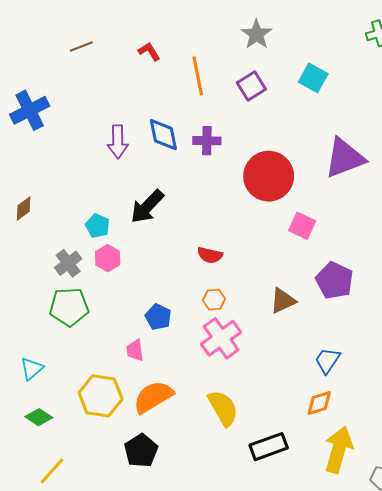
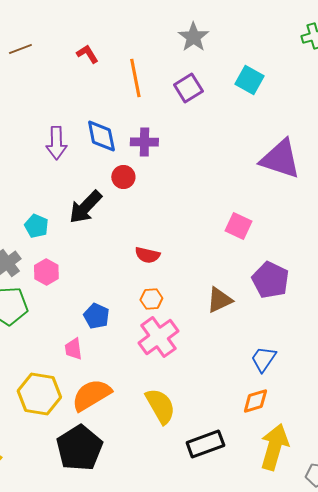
purple triangle: (345, 158) -> (280, 159), turned 39
red circle: (269, 176) -> (123, 177), moved, size x0.5
pink hexagon: (108, 258) -> (46, 272), moved
black pentagon: (141, 451) -> (79, 448), size x1.4

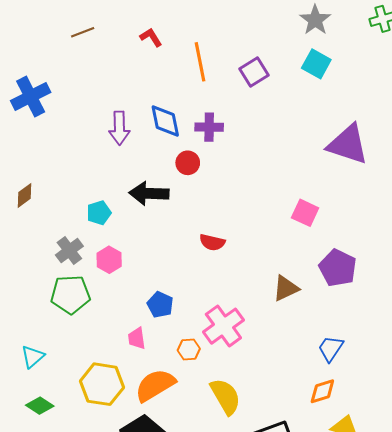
gray star: (193, 37) -> (315, 20), moved
black arrow: (85, 207) -> (149, 193), turned 48
cyan pentagon: (36, 226) -> (99, 213), turned 30
orange hexagon: (151, 299) -> (189, 350), moved

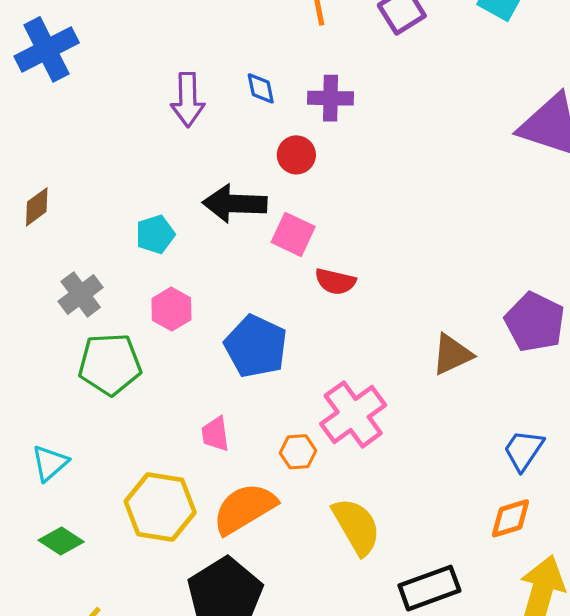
blue diamond: (165, 121) -> (261, 88), size x0.6
pink square: (305, 213) -> (293, 234), moved
gray cross: (69, 251) -> (81, 294), moved
blue pentagon: (160, 305) -> (256, 346), moved, size x1.5

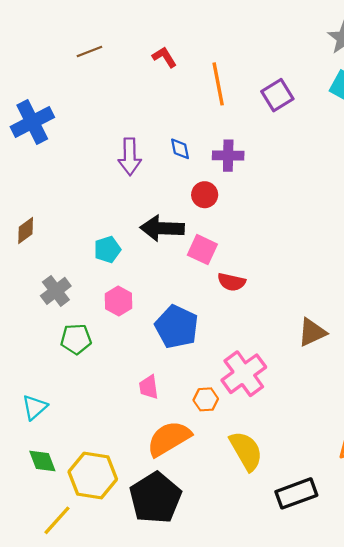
green pentagon: (110, 364) -> (76, 339), size x0.7
yellow hexagon: (160, 507) -> (93, 476), moved
green diamond: (61, 541) -> (42, 461), turned 36

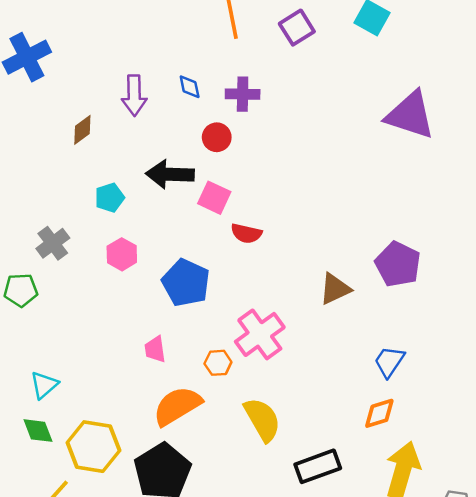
brown diamond: (26, 230) -> (82, 130), moved
green pentagon: (76, 339) -> (21, 290), moved
cyan triangle: (35, 407) -> (44, 385), moved

